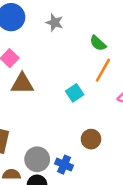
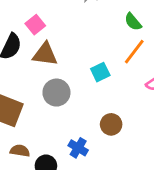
gray circle: (37, 159) -> (56, 93), moved

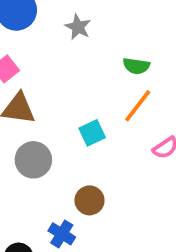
green semicircle: (133, 22) -> (136, 66), turned -42
brown circle: (111, 124) -> (90, 200), moved

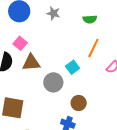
green semicircle: (136, 66) -> (90, 19), moved
gray circle: (33, 160) -> (53, 82), moved

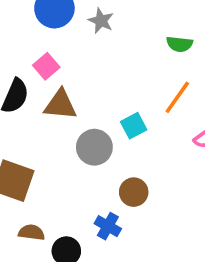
gray star: (53, 13) -> (101, 21), moved

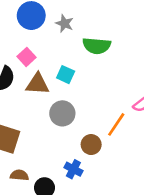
green semicircle: (180, 44) -> (97, 46), moved, size x1.5
orange line: (177, 97) -> (116, 124), moved
cyan square: (134, 126) -> (66, 75), moved, turned -36

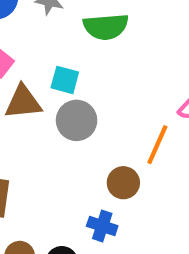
gray circle: (62, 113) -> (77, 120), moved

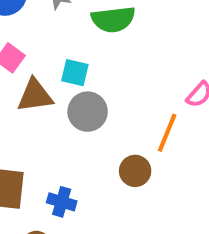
blue cross: (102, 226) -> (62, 202), moved

